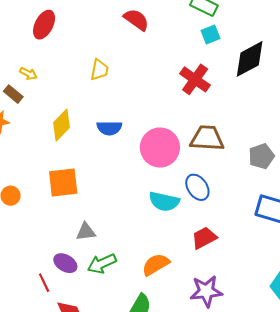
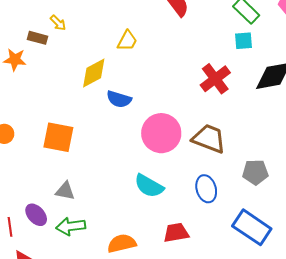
brown rectangle: (13, 94) -> (37, 38), turned -42
yellow diamond: (61, 125) -> (94, 73), moved
blue ellipse: (197, 187) -> (206, 189), moved

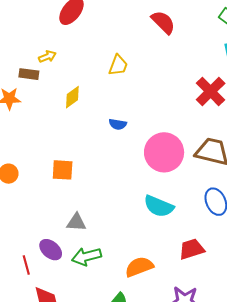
yellow arrow: (58, 23) -> (47, 56), turned -60
yellow diamond: (94, 73) -> (72, 97), moved, size x0.7
blue semicircle: (119, 99) -> (118, 124), size x0.7
orange square: (58, 137) -> (63, 170), size x0.7

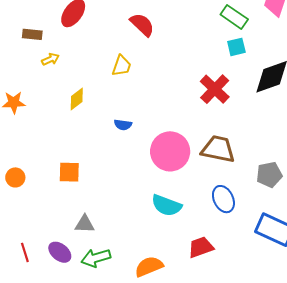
red semicircle: (163, 22) -> (142, 25), moved
brown rectangle: (29, 74) -> (32, 34), moved
red line: (26, 265) -> (25, 252), moved

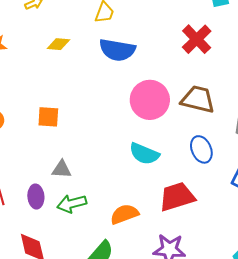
yellow diamond: (77, 99) -> (58, 44), turned 40
blue semicircle: (123, 125) -> (117, 50), moved, size x2.0
red trapezoid: (201, 247) -> (177, 197), size x1.4
purple ellipse: (60, 252) -> (36, 197), turned 45

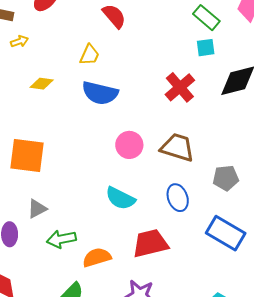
pink circle: (150, 100) -> (129, 145), size x0.7
orange square: (48, 117) -> (27, 156), size x1.6
gray triangle: (62, 169) -> (37, 209), turned -35
green arrow: (72, 204) -> (61, 239), moved

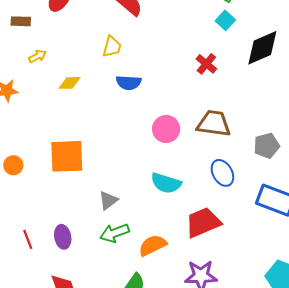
yellow arrow: (19, 41) -> (37, 56), moved
cyan square: (206, 48) -> (225, 20), turned -30
red cross: (180, 87) -> (206, 64), size x0.7
blue semicircle: (100, 93) -> (129, 83), size x0.7
gray triangle: (37, 209) -> (108, 200), moved

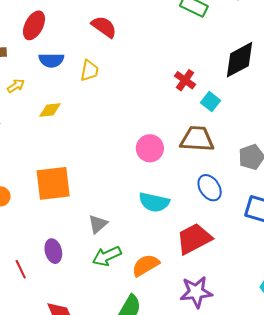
cyan square: (225, 20) -> (211, 102), moved
blue semicircle: (129, 83) -> (51, 60), moved
purple ellipse: (63, 237) -> (53, 251), moved

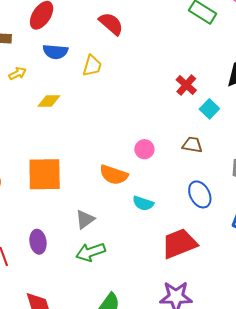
brown trapezoid: (197, 139) -> (192, 145), size x0.6
pink circle: (150, 148) -> (144, 149), size x0.7
cyan semicircle: (154, 202) -> (143, 203), size x0.7
orange semicircle: (146, 265) -> (114, 175), moved, turned -136

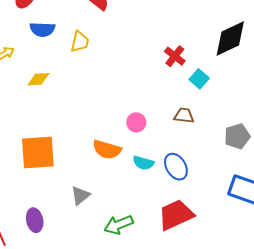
blue ellipse: (200, 194) -> (176, 167), moved
cyan semicircle: (143, 203) -> (143, 163), moved
green arrow: (91, 252) -> (119, 225), moved

